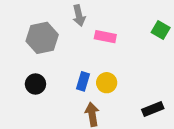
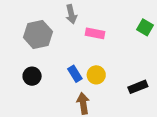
blue rectangle: (83, 81) -> (75, 74), turned -49
black rectangle: (153, 109) -> (138, 87), moved

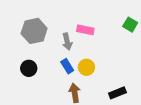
gray arrow: (71, 14) -> (67, 42), moved
black rectangle: (138, 87) -> (117, 93), moved

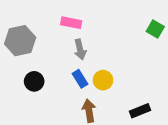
pink rectangle: (85, 30) -> (71, 23), moved
gray hexagon: (34, 31) -> (20, 41), moved

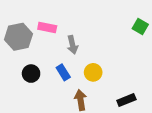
pink rectangle: (71, 23) -> (47, 28), moved
blue rectangle: (80, 79) -> (63, 72), moved

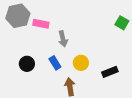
gray hexagon: (18, 37) -> (18, 16), moved
black rectangle: (126, 100) -> (110, 72), moved

